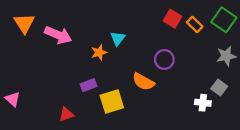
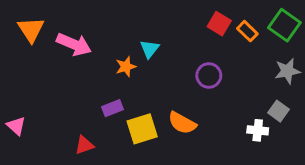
orange semicircle: (143, 82) -> (182, 123), moved

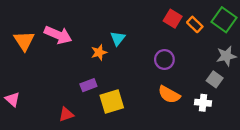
orange triangle: (31, 30) -> (24, 41), moved
gray square: (278, 111) -> (215, 79), moved
orange semicircle: (182, 123) -> (169, 95), moved

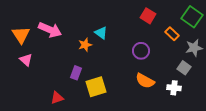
orange rectangle: (195, 24) -> (172, 34), moved
cyan triangle: (118, 38) -> (101, 33), turned -32
purple rectangle: (88, 85) -> (76, 73), turned -48
pink triangle: (12, 99) -> (26, 60), moved

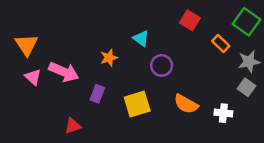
pink arrow: (50, 30) -> (64, 72), moved
cyan triangle: (101, 33) -> (141, 38), moved
purple circle: (141, 51) -> (162, 65), moved
gray square: (184, 68) -> (246, 87), moved
yellow square: (96, 87) -> (137, 104), moved

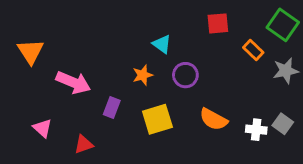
red square: (190, 20) -> (218, 23), turned -36
orange star: (109, 58) -> (143, 75), moved
pink triangle: (33, 77) -> (42, 128), moved
gray square: (246, 87) -> (283, 124), moved

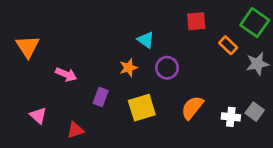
pink arrow: (73, 82) -> (66, 74), size x0.7
orange semicircle: (213, 119) -> (192, 108), turned 100

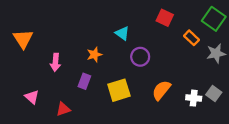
red square: (196, 21) -> (165, 18), turned 30
orange star: (129, 68) -> (94, 55), moved
pink arrow: (66, 74) -> (55, 62), turned 72

